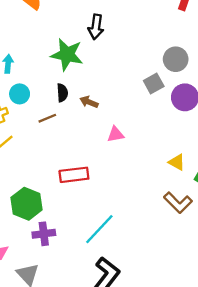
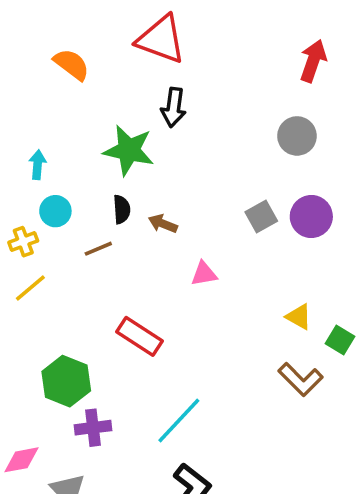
gray circle: (176, 59) -> (297, 136), moved
gray square: (154, 83) -> (261, 217), moved
red rectangle: (74, 175) -> (140, 336), turned 40

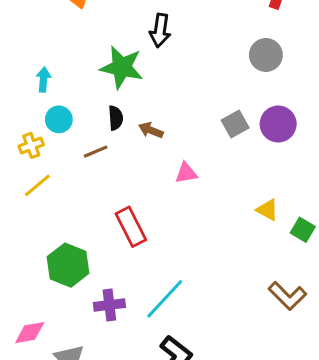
red rectangle: (140, 336) -> (131, 227), turned 30
brown L-shape: (301, 379) -> (287, 296), moved
purple cross: (93, 428) -> (109, 305), moved

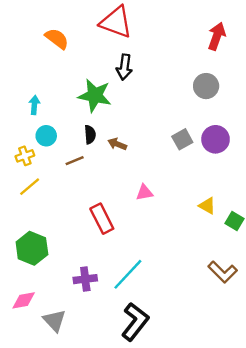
pink triangle: (186, 173) -> (144, 193), moved
green hexagon: (68, 265) -> (32, 248), moved

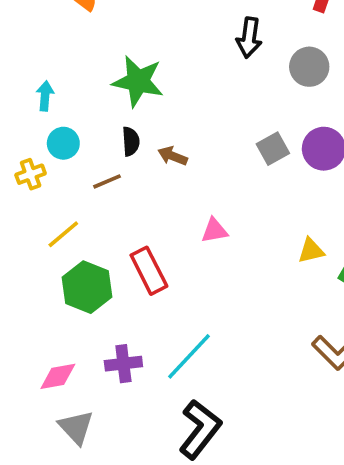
black arrow: (124, 67) -> (249, 38), moved
yellow line: (30, 187) -> (63, 234), moved
yellow triangle: (207, 206) -> (311, 251), turned -42
green hexagon: (32, 248) -> (87, 287), moved
pink diamond: (24, 300) -> (58, 376), moved

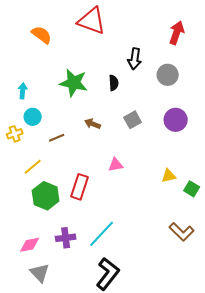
black semicircle: (131, 141) -> (114, 83), moved
gray square: (273, 149) -> (133, 120), moved
red rectangle: (149, 271) -> (80, 187), turned 45

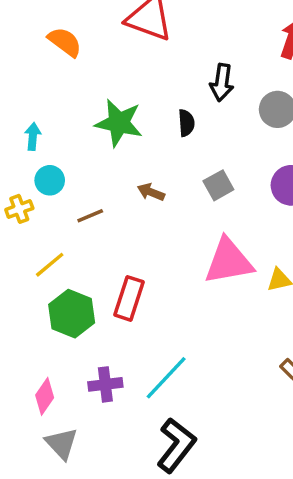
pink triangle: (116, 165) -> (229, 261), moved, size x2.0
pink diamond: (30, 245) -> (45, 396), turned -45

